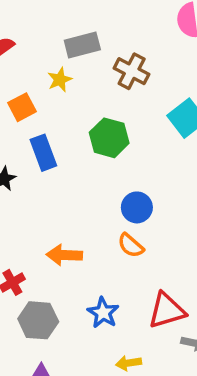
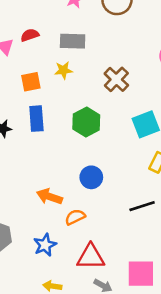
gray rectangle: (82, 45) -> (73, 41), moved
orange semicircle: (131, 245) -> (75, 217), moved, turned 96
orange arrow: (64, 255) -> (49, 197), moved

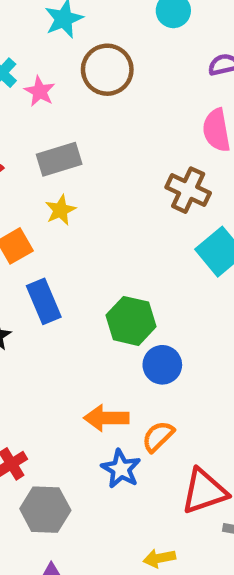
brown cross: (116, 79) -> (188, 190), moved
green hexagon: (86, 122) -> (131, 321), moved
blue star: (45, 245) -> (121, 469), moved

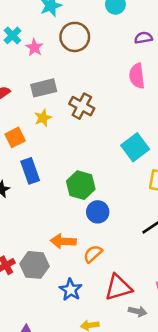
brown cross: (188, 190) -> (82, 106), moved
blue star: (121, 469) -> (71, 290), moved
gray hexagon: (45, 510) -> (34, 265), moved

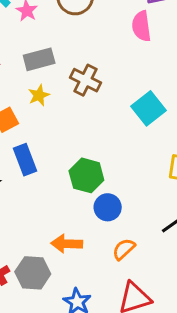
pink semicircle: (137, 76) -> (141, 26), moved
cyan square: (135, 147) -> (149, 108), moved
orange semicircle: (93, 254) -> (124, 249), moved

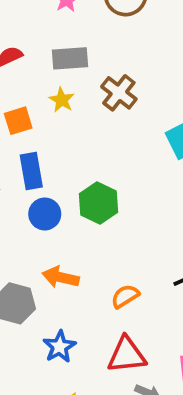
yellow star: (39, 95) -> (62, 100), turned -30
blue circle: (108, 207) -> (45, 214), moved

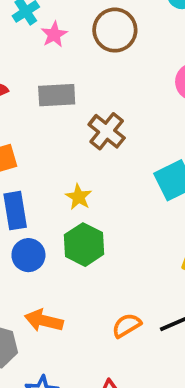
yellow star: (62, 100) -> (79, 197), moved
orange semicircle: (125, 296) -> (126, 325), moved

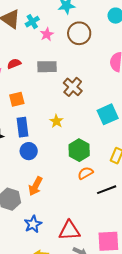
green hexagon: (84, 245) -> (79, 150), moved
orange arrow: (44, 321) -> (36, 186), turned -78
orange semicircle: (126, 325) -> (85, 173), moved

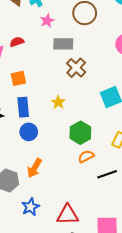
pink star: (47, 34) -> (47, 21), moved
gray rectangle: (47, 67) -> (63, 44), moved

